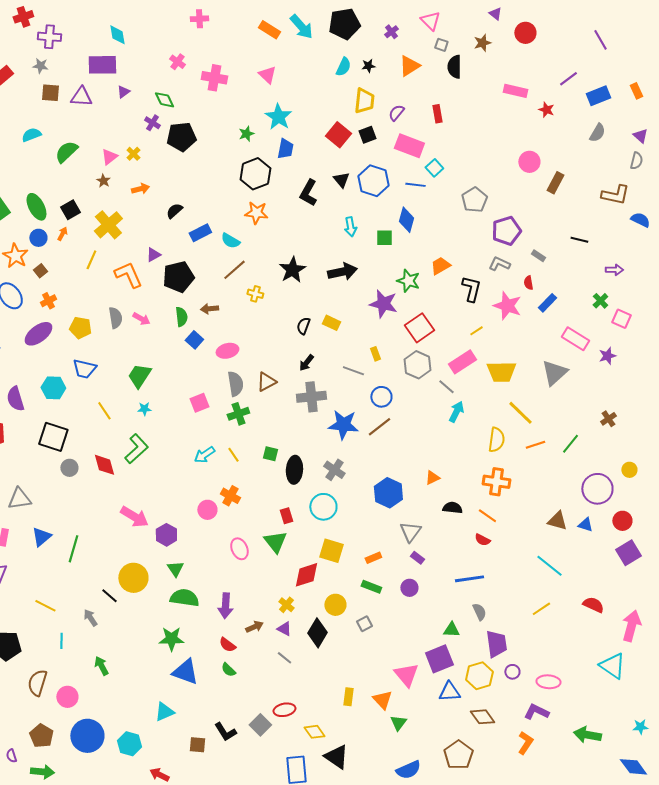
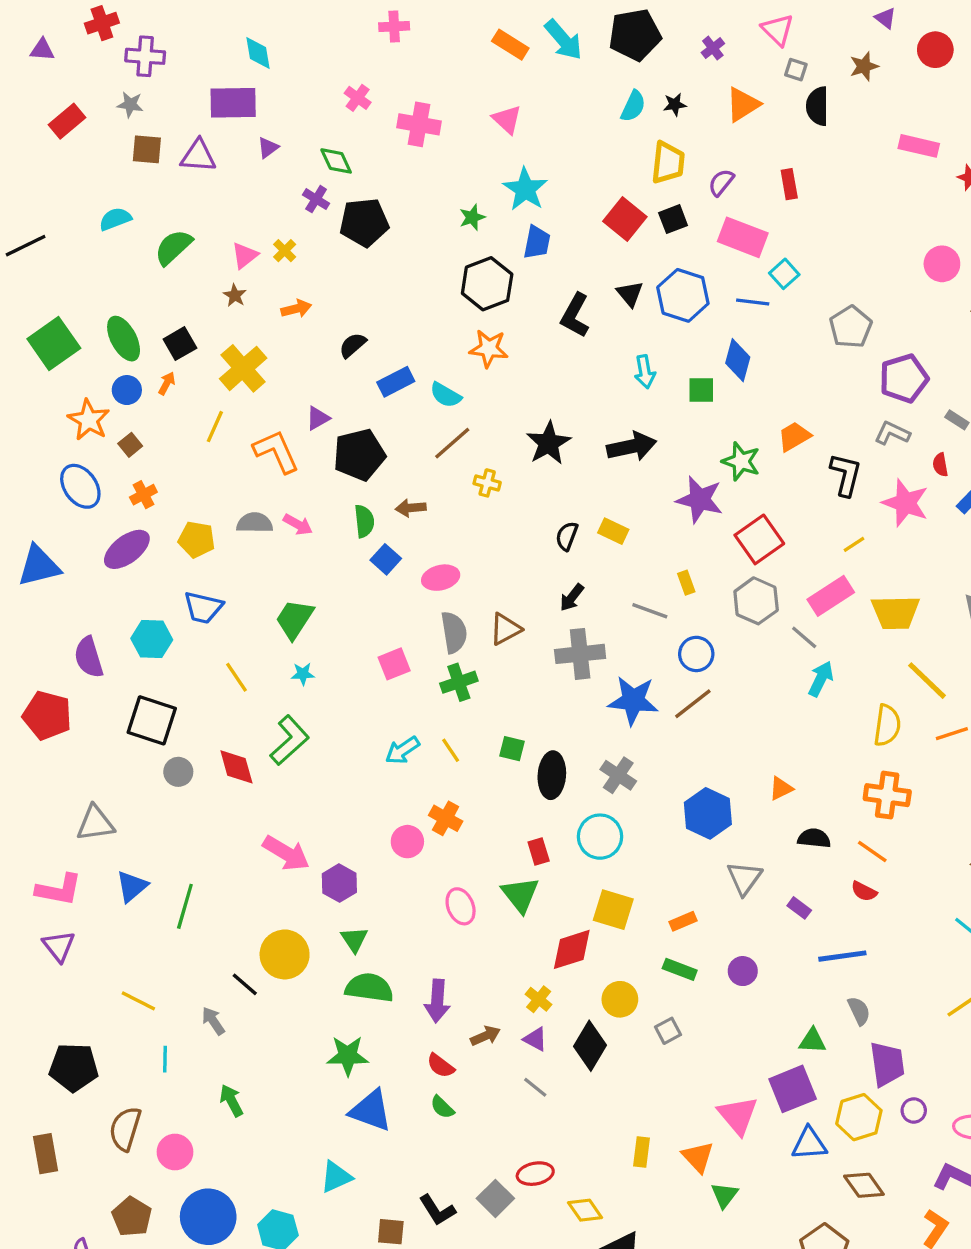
gray semicircle: (115, 318) -> (255, 523), turned -80
purple rectangle: (417, 558) -> (799, 908), moved

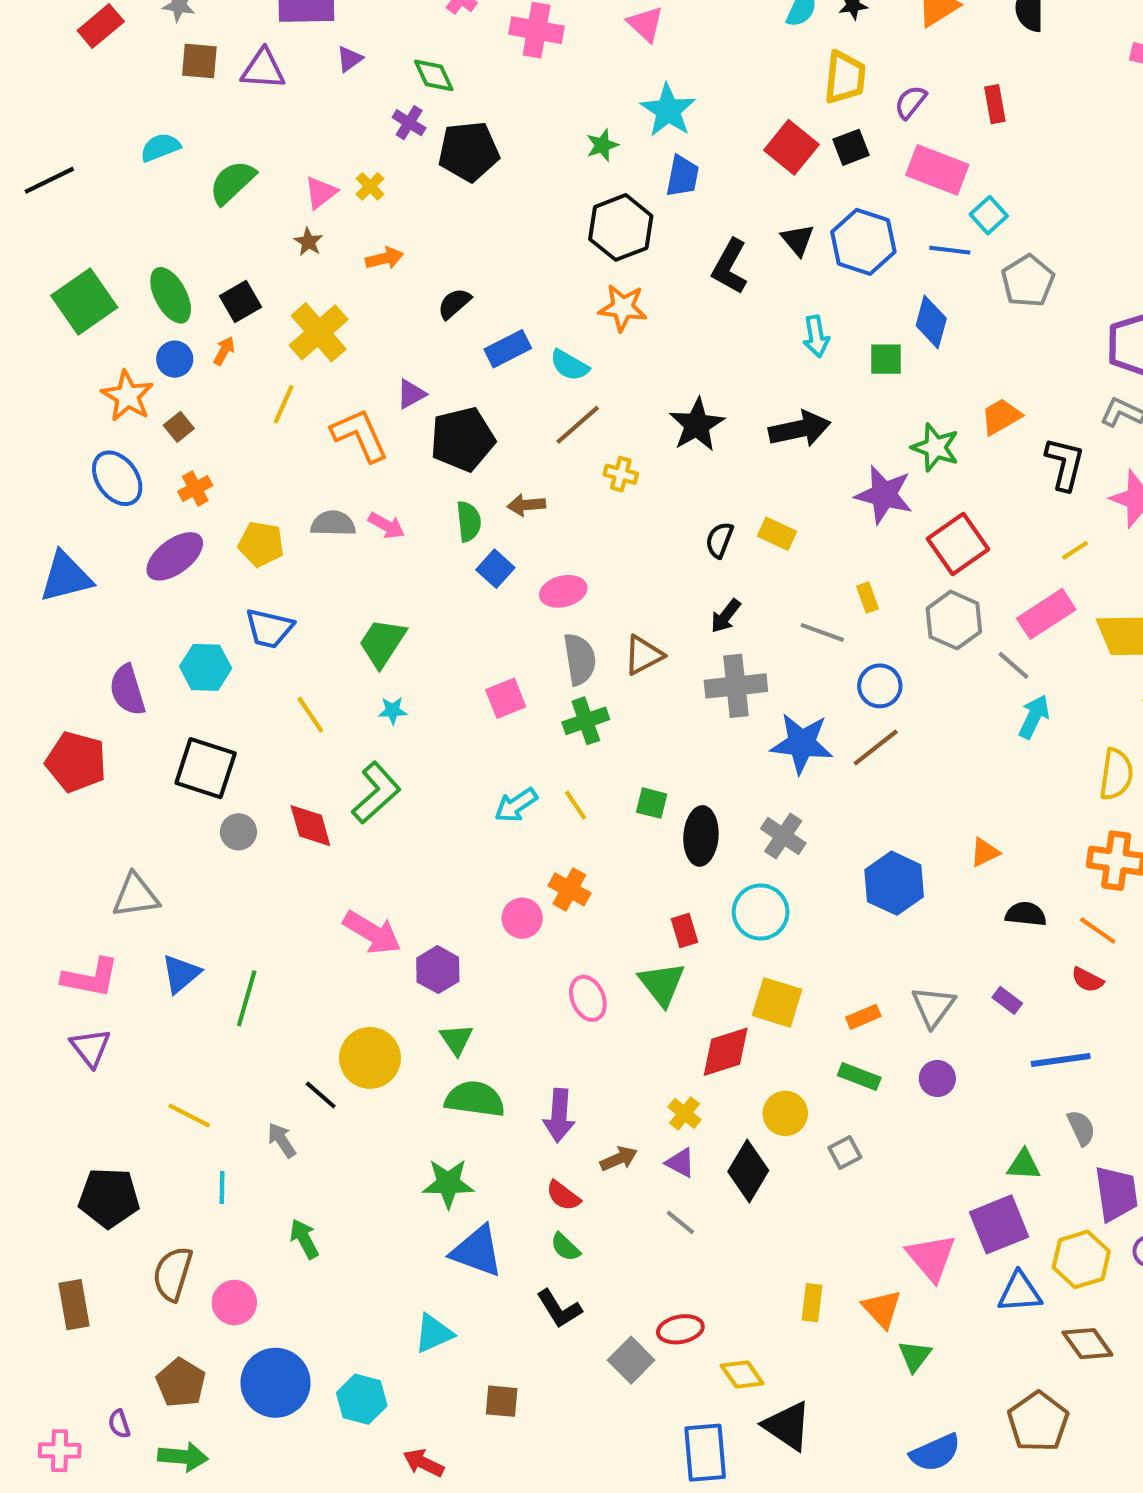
gray pentagon: (851, 327) -> (1028, 281), moved
gray triangle: (744, 878) -> (933, 1007), moved
black L-shape: (437, 1210) -> (559, 1309), moved

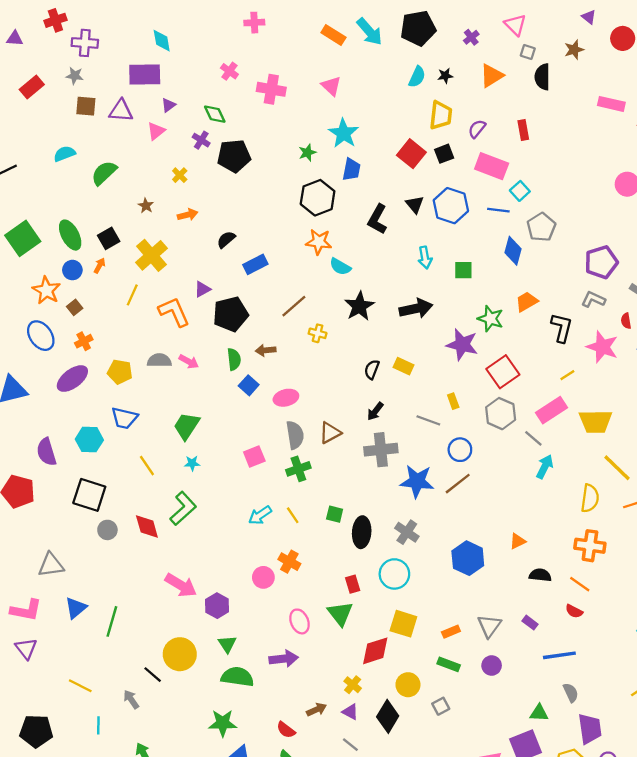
pink triangle: (321, 193) -> (156, 131), moved
blue diamond: (931, 322) -> (513, 251), moved
cyan semicircle: (569, 365) -> (340, 267), moved
purple arrow: (559, 1116) -> (284, 659), moved, turned -100

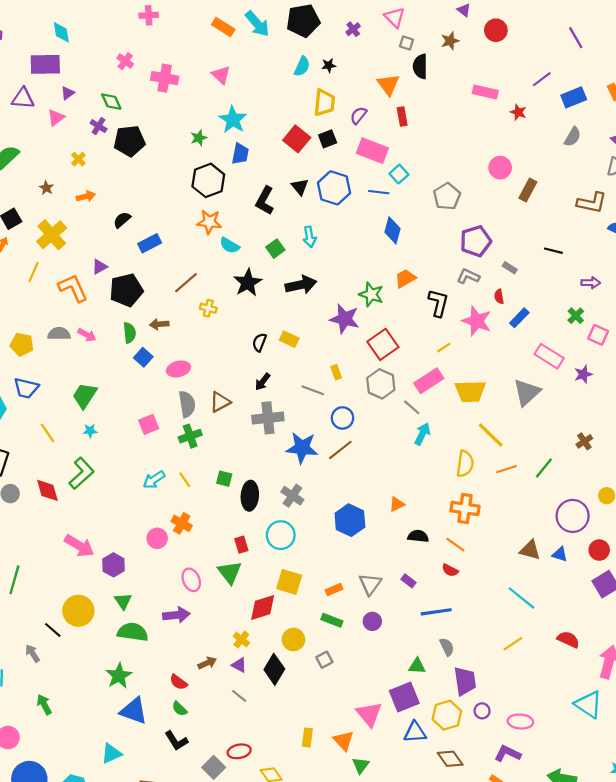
orange triangle: (492, 76) -> (388, 85), moved, turned -35
gray pentagon: (541, 227) -> (447, 196), moved
green square: (463, 270) -> (275, 249), moved, turned -36
green star: (223, 723) -> (119, 676), turned -30

